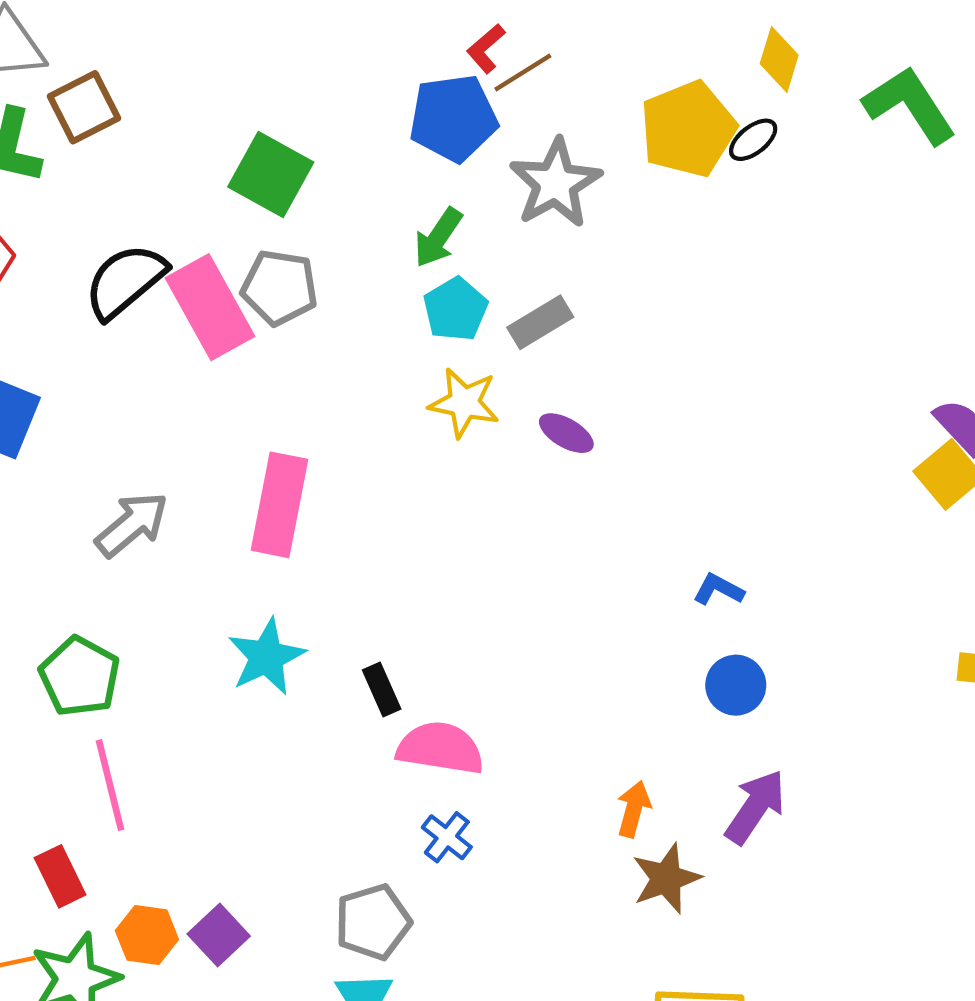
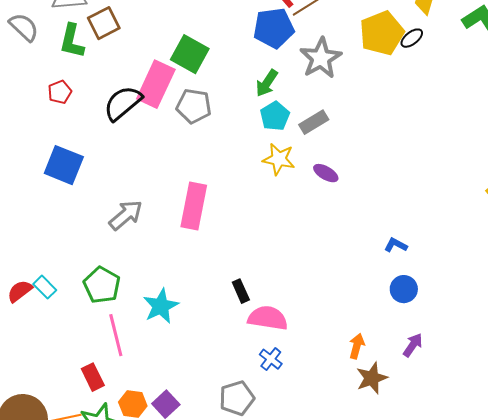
pink rectangle: (210, 307) -> (156, 84), moved, turned 54
cyan star: (266, 657) -> (161, 306), moved
purple arrow: (755, 807) -> (413, 345), size x0.7

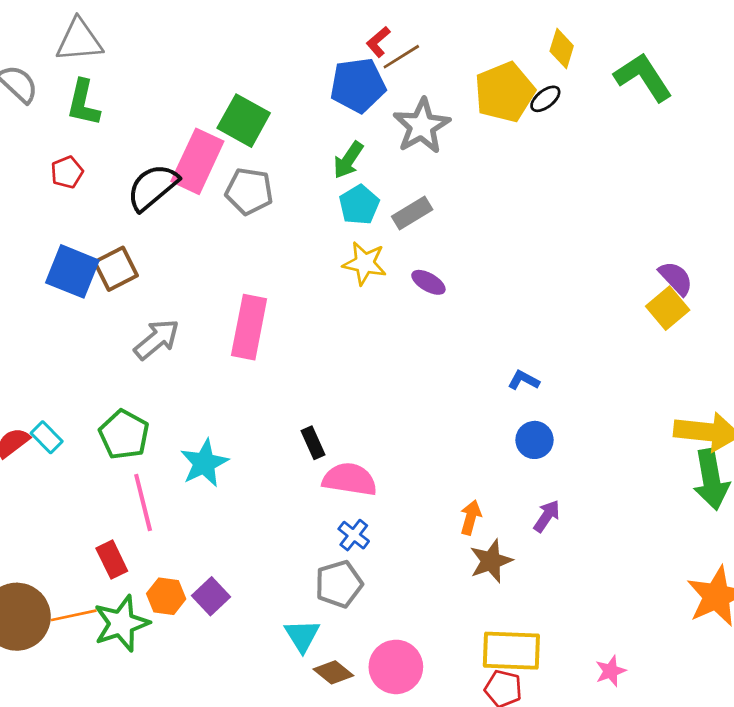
brown square: (104, 23) -> (116, 269), moved
gray pentagon: (237, 398) -> (339, 584), moved

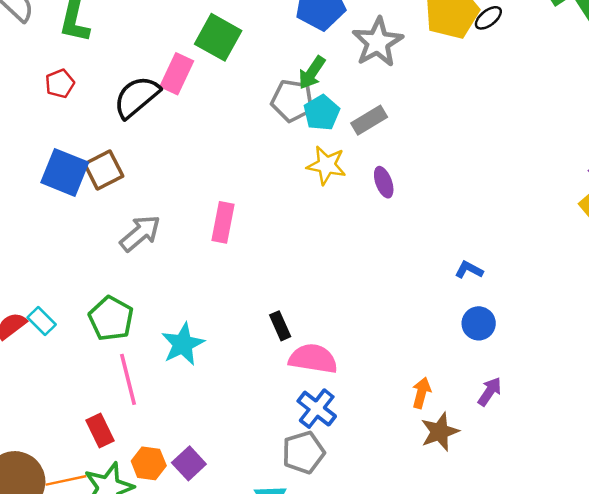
pink rectangle: (197, 161) -> (177, 74), size x0.7
gray pentagon: (249, 191) -> (292, 101), moved
purple ellipse: (428, 282) -> (384, 182), turned 40
pink rectangle: (249, 327) -> (223, 222), size x0.7
blue cross: (354, 535) -> (317, 409), size x1.4

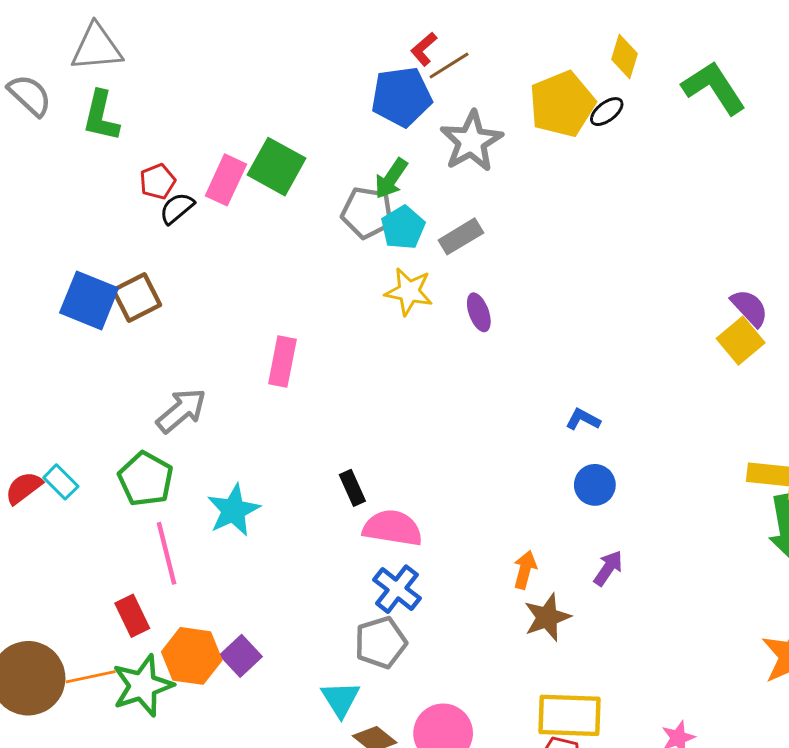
green square: (218, 37) -> (277, 167), moved
red pentagon: (60, 84) -> (158, 181), moved
black semicircle: (137, 97) -> (177, 208), size x0.6
gray arrow: (140, 233) -> (181, 411), moved
orange hexagon: (149, 463) -> (192, 656), size x1.4

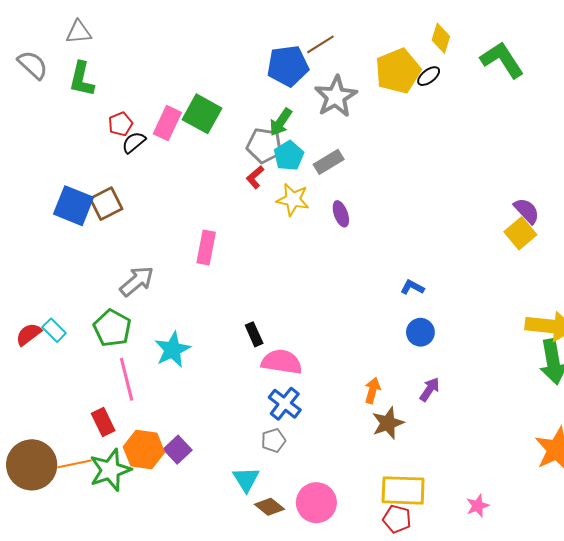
gray triangle: (97, 48) -> (79, 32), size x0.7
red L-shape: (424, 49) -> (255, 177), moved
gray pentagon: (381, 643) -> (273, 440), size x0.7

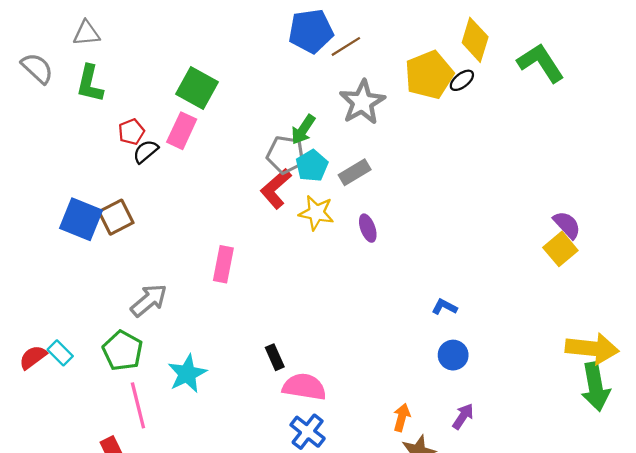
yellow diamond: (441, 38) -> (475, 40), size x1.4
blue pentagon: (288, 66) -> (311, 31), moved
green square: (202, 114) -> (197, 88), moved
red L-shape: (255, 177) -> (276, 189), size x1.6

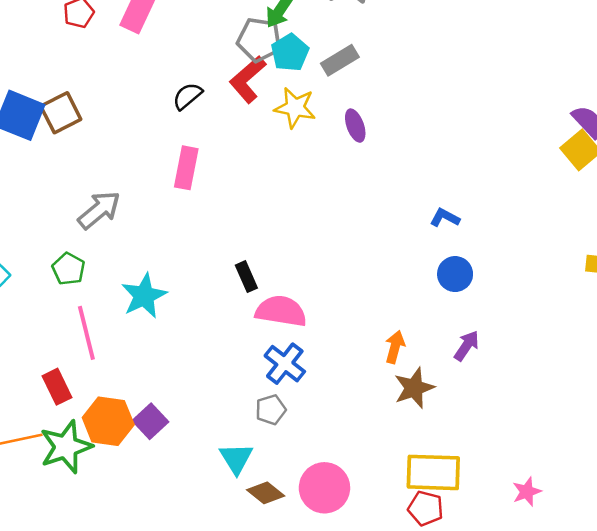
black semicircle: (146, 151) -> (188, 96), moved
green pentagon: (123, 351) -> (68, 269), size x0.7

